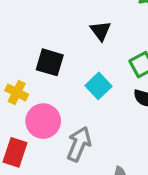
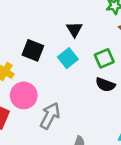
cyan square: (99, 86) -> (68, 58), moved

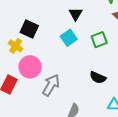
black square: (33, 50) -> (29, 29), moved
black semicircle: (105, 85) -> (98, 77), moved

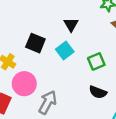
black square: (29, 29) -> (35, 43), moved
green square: (99, 40) -> (96, 61), moved

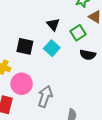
green square: (96, 61) -> (78, 33), moved
black semicircle: (98, 92) -> (88, 55), moved

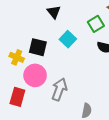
black triangle: (53, 24) -> (54, 12), moved
black square: (25, 46) -> (38, 47), moved

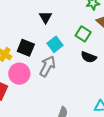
green square: (96, 24) -> (83, 34), turned -35
gray arrow: (59, 89) -> (47, 66), moved

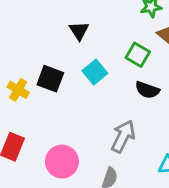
gray arrow: (47, 66) -> (123, 136), moved
pink circle: (19, 74) -> (62, 162), moved

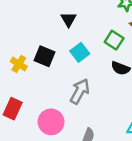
gray arrow: (123, 136) -> (80, 91), moved

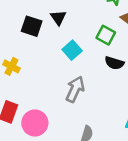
black square: (44, 56) -> (32, 26), moved
pink circle: (51, 122) -> (35, 123), moved

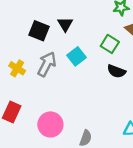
gray arrow: (75, 89) -> (47, 64), moved
pink circle: (35, 123) -> (50, 124), moved

